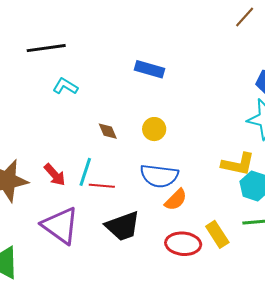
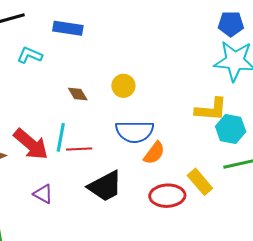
blue rectangle: (150, 69) -> (68, 28), moved
red arrow: (55, 175) -> (31, 144), size x1.5
purple triangle: (60, 226) -> (43, 194), size x0.5

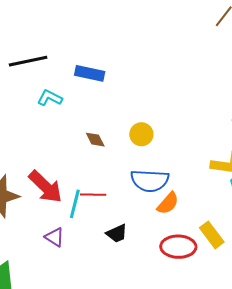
cyan line: (61, 137) -> (75, 204), moved
black trapezoid: (105, 186) -> (117, 233), size x0.6

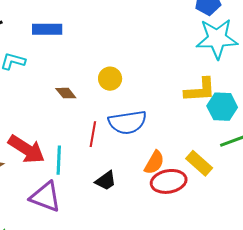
red line: (93, 195) -> (93, 134), moved, turned -70
orange semicircle: (168, 203) -> (154, 162), moved
purple triangle: (55, 237) -> (45, 197), size x1.6

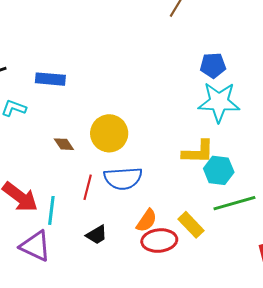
yellow circle: (110, 79) -> (109, 133), size x1.6

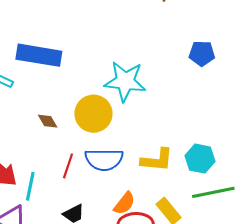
blue rectangle: (50, 79) -> (39, 55), size x1.5
cyan star: (219, 102) -> (125, 81), moved
yellow L-shape: (198, 152) -> (157, 160), moved

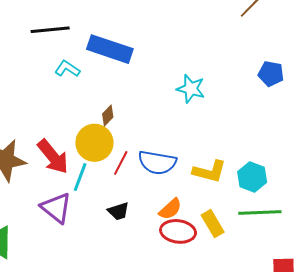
cyan star: (125, 81) -> (191, 89), size x0.7
yellow circle: (93, 114) -> (94, 143), moved
brown diamond: (48, 121) -> (108, 115), turned 65

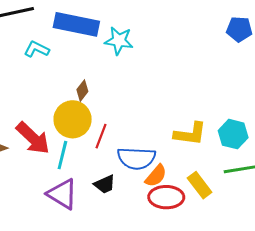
cyan star: (191, 89) -> (119, 41), moved
blue semicircle: (157, 162) -> (136, 158), moved
purple triangle: (56, 208) -> (62, 194), moved

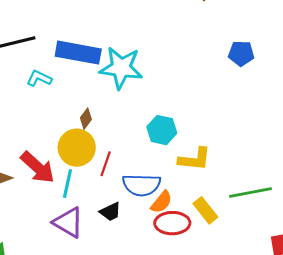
cyan star: (119, 41) -> (121, 68), size x1.5
cyan hexagon: (233, 134) -> (162, 130), moved

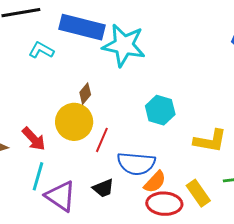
yellow L-shape: (195, 159) -> (210, 141), moved
red arrow: (38, 167) -> (34, 139), size x0.7
cyan line: (68, 184) -> (38, 176), moved

